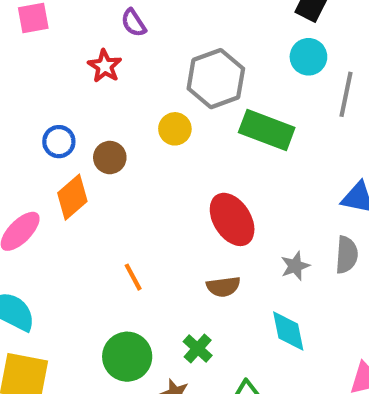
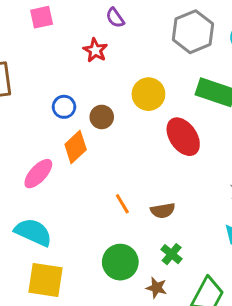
gray hexagon: (216, 79) -> (193, 32), moved
yellow circle: (175, 129) -> (148, 94), size x1.4
red ellipse: (232, 219) -> (183, 137), moved
brown semicircle: (223, 287) -> (163, 211), moved

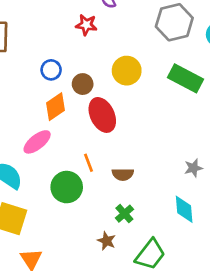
red star: (95, 50) -> (86, 25), turned -30
red ellipse: (183, 137) -> (102, 115), moved
pink ellipse: (38, 174) -> (37, 142), moved
green circle: (120, 262) -> (67, 187), moved

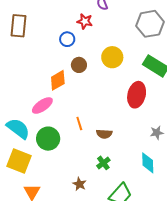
blue circle: (51, 70) -> (67, 39), moved
red ellipse: (102, 115) -> (137, 95), moved, turned 35
green circle: (67, 187) -> (48, 139), moved
brown star: (107, 241) -> (79, 184), moved

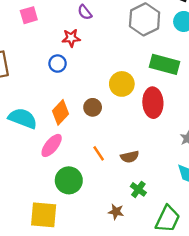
yellow circle: (112, 57) -> (122, 84), moved
brown circle: (79, 65) -> (93, 107), moved
cyan semicircle: (18, 129) -> (23, 118), moved
brown star: (79, 184) -> (116, 212), moved

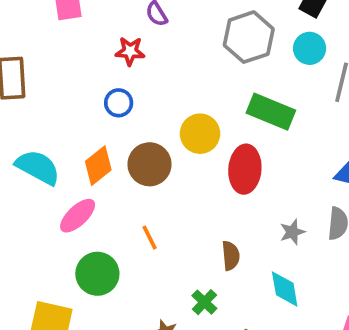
blue circle: (58, 64) -> (119, 103), moved
brown circle: (93, 107) -> (150, 164), size x1.5
brown semicircle: (130, 157) -> (231, 256), moved, turned -90

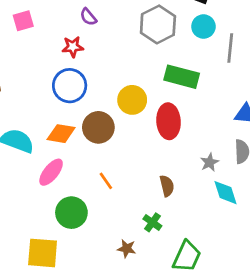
blue circle: (119, 103) -> (70, 86), size x1.6
orange diamond: (98, 166) -> (61, 134), turned 56
cyan diamond: (285, 289) -> (225, 193), moved

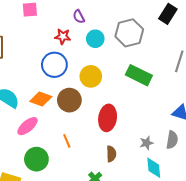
cyan circle: (203, 27) -> (95, 39), moved
yellow circle: (132, 100) -> (91, 76), moved
red ellipse: (169, 121) -> (108, 118), moved

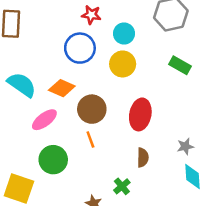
cyan circle: (95, 39) -> (124, 34), moved
green rectangle: (139, 75) -> (180, 65), size x0.7
brown circle: (69, 100) -> (92, 109), moved

